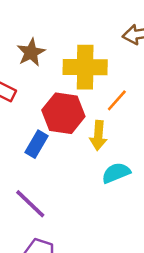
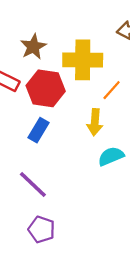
red hexagon: (63, 113) -> (46, 88), moved

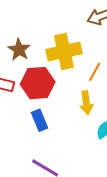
blue rectangle: (38, 130) -> (40, 120), turned -40

